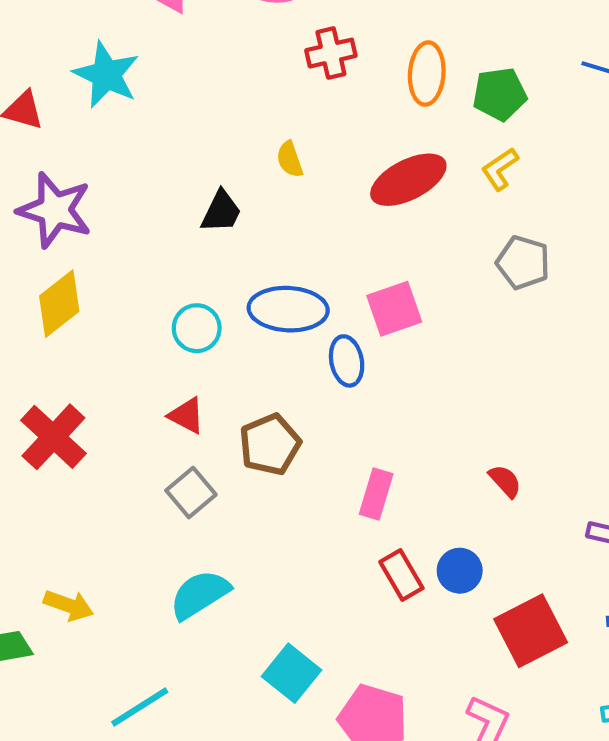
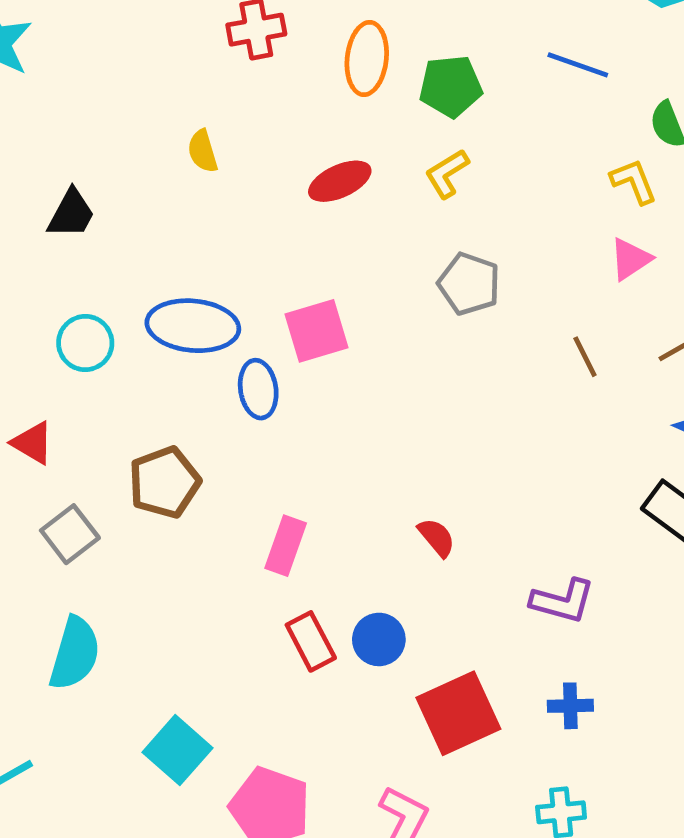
red ellipse: (408, 180) -> (340, 181), size x0.7
black trapezoid: (221, 212) -> (71, 214), moved
red triangle: (187, 416) -> (33, 443), moved
cyan semicircle: (200, 594) -> (75, 653), turned 136

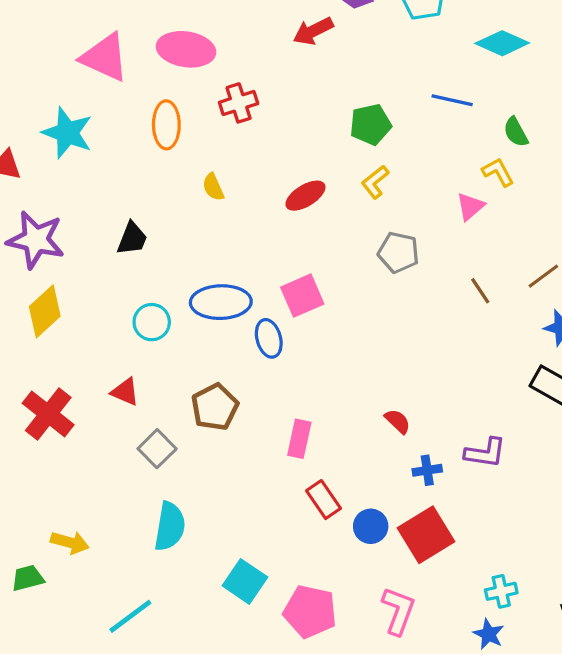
orange ellipse: (367, 58) -> (166, 125), moved
pink triangle: (630, 259) -> (470, 206), moved
blue circle: (379, 639) -> (371, 526), moved
blue cross: (570, 706) -> (427, 470), moved

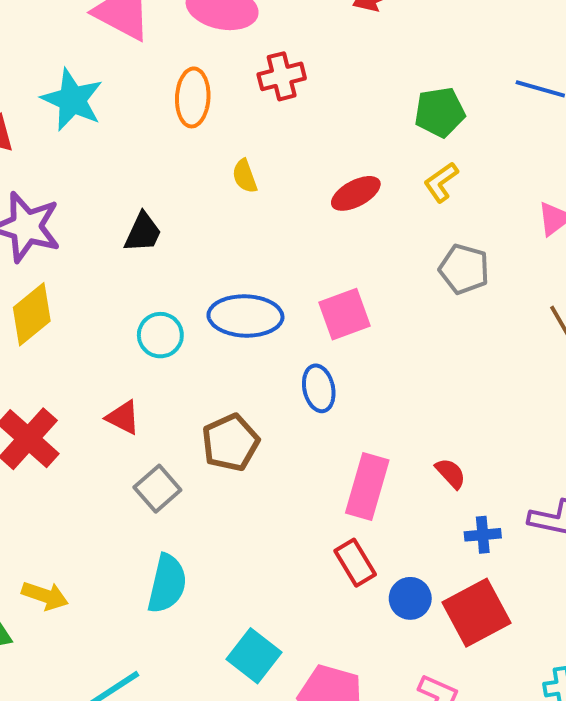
blue ellipse: (269, 338) -> (319, 388), moved
pink rectangle: (299, 439) -> (367, 487), moved, size x1.4

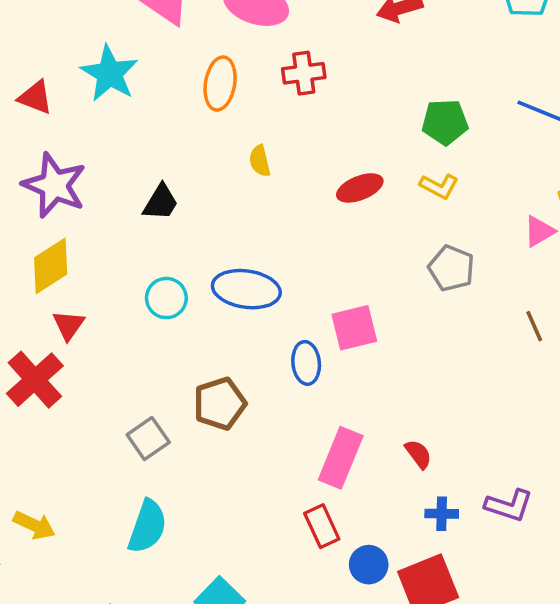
yellow L-shape: (441, 182) -> (439, 186), turned -123
pink square: (345, 314) -> (354, 328), moved
red triangle: (123, 417) -> (69, 325), moved, turned 32

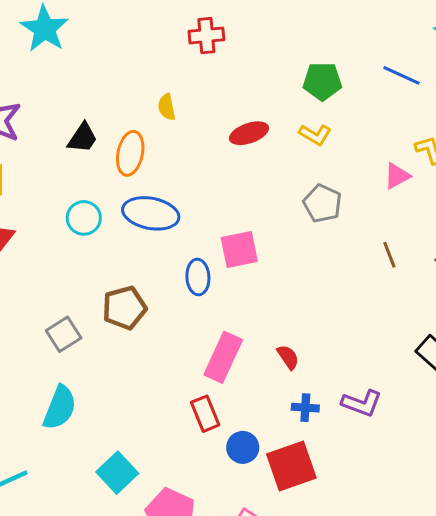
orange ellipse: (220, 84) -> (130, 153), moved

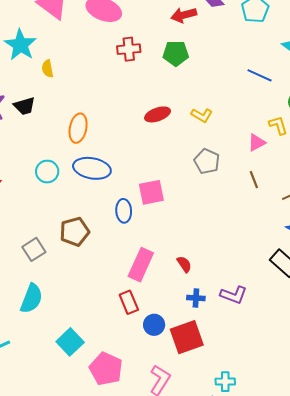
green pentagon: (322, 81) -> (176, 53), moved
yellow semicircle: (167, 107) -> (48, 69), moved
black trapezoid: (83, 138) -> (25, 106), moved, turned 40
brown line: (389, 255) -> (254, 180), moved

